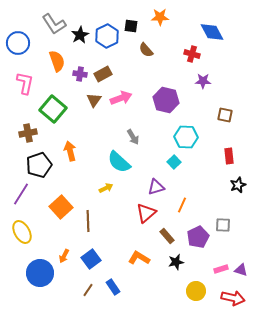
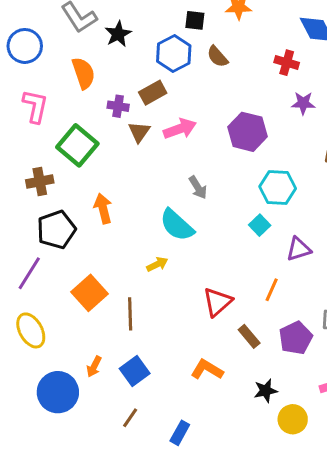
blue hexagon: (107, 36) -> (174, 54), moved
purple cross: (80, 74) -> (118, 106), moved
purple triangle: (156, 187) -> (299, 249), moved
black star: (176, 262) -> (266, 391), moved
blue rectangle: (113, 287) -> (180, 433), moved, turned 63

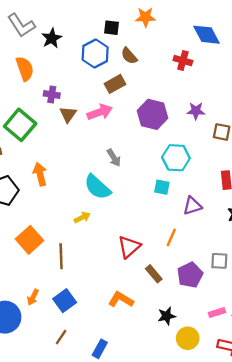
brown rectangle: (153, 93) -> (115, 84), moved
purple star: (303, 103) -> (196, 111), moved
cyan square: (260, 225) -> (162, 187), turned -35

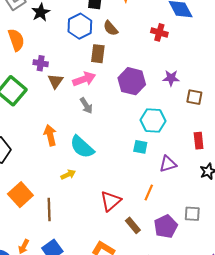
brown rectangle: (115, 84) -> (98, 54), turned -54
gray arrow: (114, 158) -> (86, 106), moved
orange arrow: (40, 174) -> (50, 135), moved

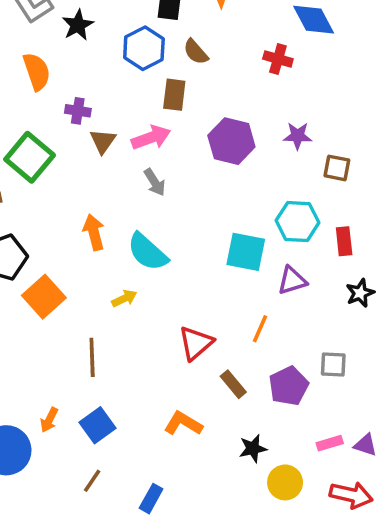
cyan hexagon: (153, 120) -> (298, 222), moved
cyan square: (140, 147) -> (246, 252), size x1.6
orange square: (20, 195) -> (44, 297), moved

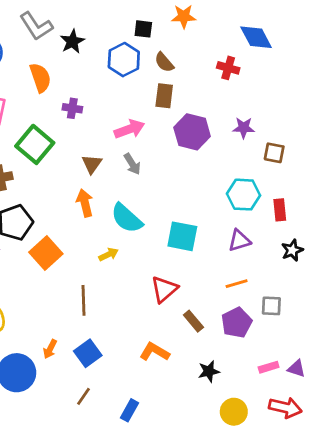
brown rectangle: (174, 95) -> (164, 96), moved
brown triangle: (103, 141) -> (92, 164), moved
cyan square: (246, 252) -> (182, 236), moved
orange line: (260, 329) -> (237, 284), moved, turned 50
yellow circle: (285, 482) -> (234, 412), moved

